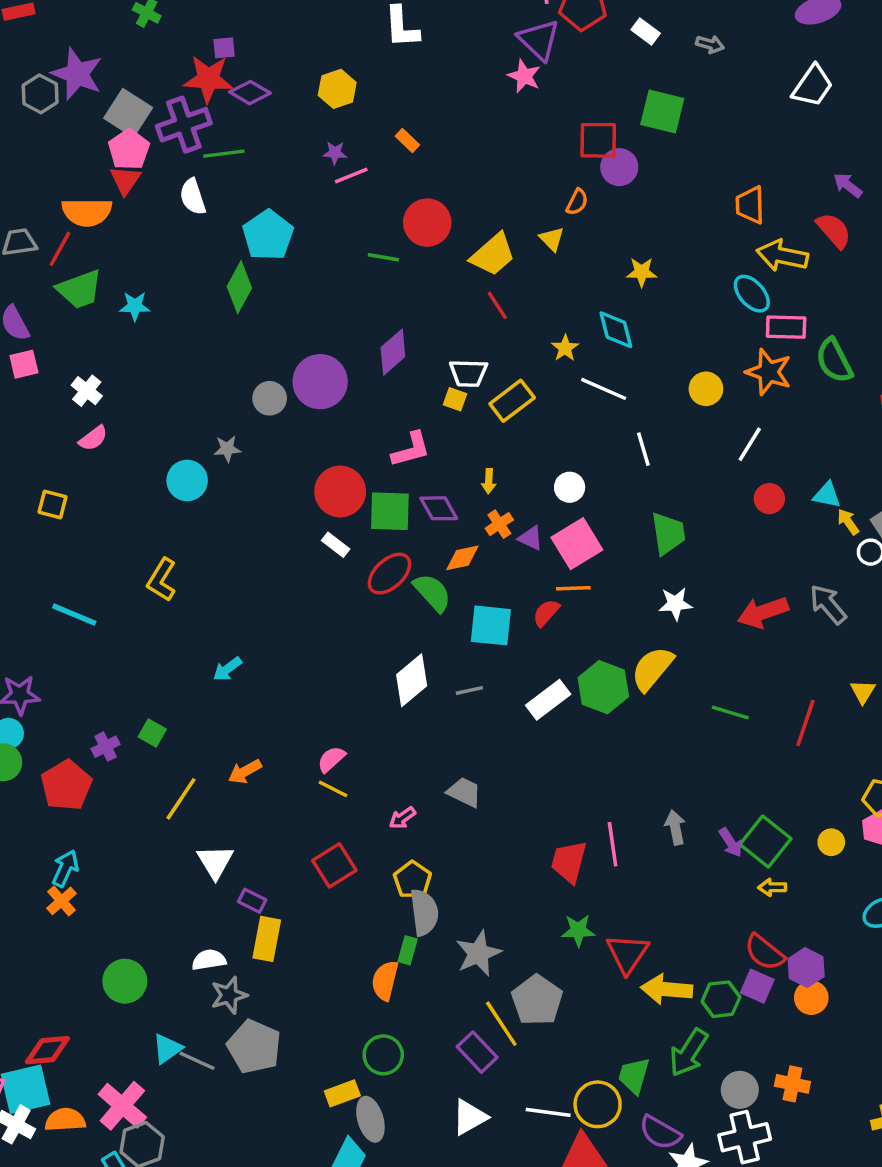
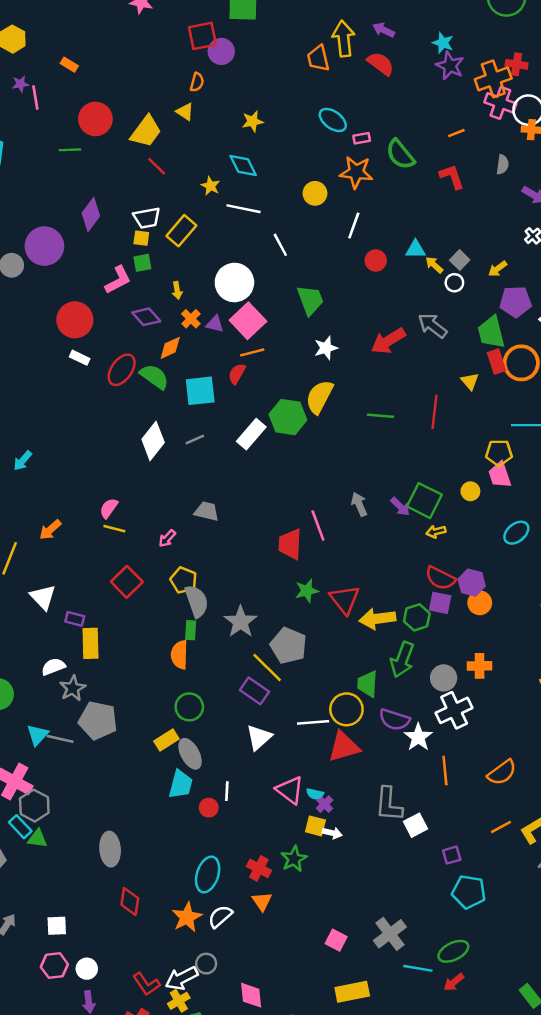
pink line: (351, 176) -> (35, 97), turned -65
yellow arrow: (782, 256) -> (344, 39), moved, turned 84
pink rectangle: (786, 327) -> (362, 138), size x0.6
white circle: (570, 487) -> (234, 283), size x1.8
green square: (390, 511) -> (142, 263), moved, size x0.6

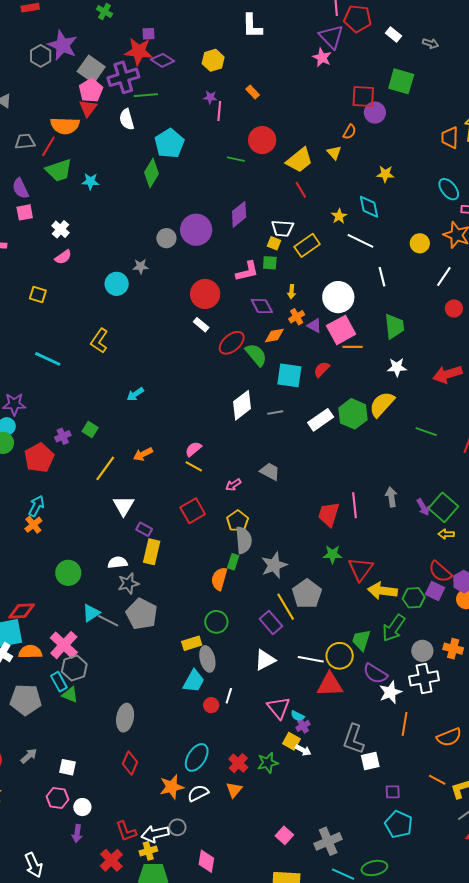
orange line: (252, 352) -> (353, 347), moved
orange line: (501, 827) -> (437, 780), turned 42

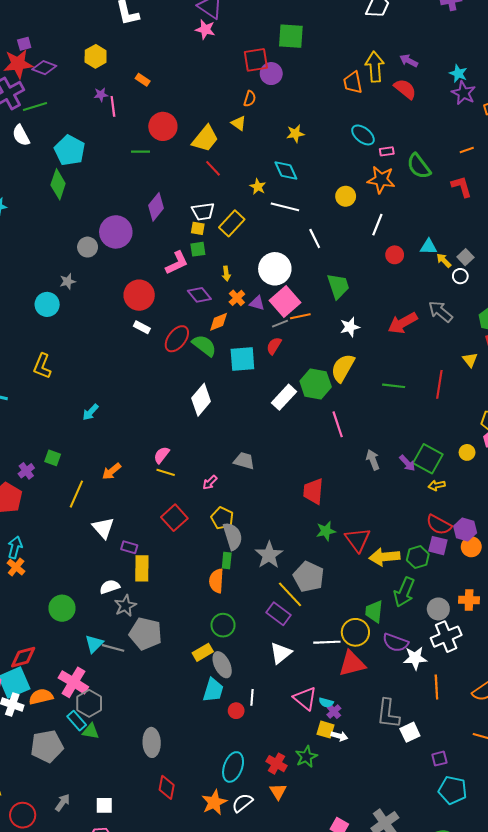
gray line: (275, 413) -> (280, 324), moved
pink line: (355, 505) -> (338, 424), moved
white star: (390, 692) -> (415, 658), turned 30

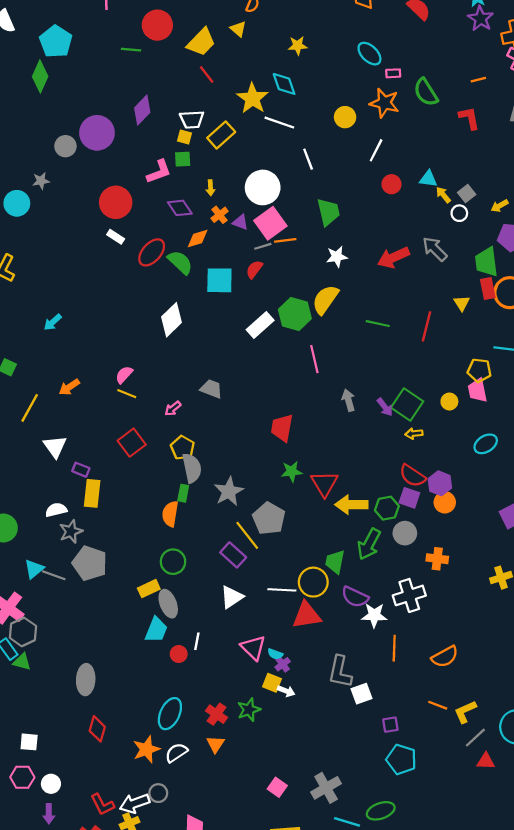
yellow star: (258, 187) -> (252, 98), size x1.8
gray circle: (438, 609) -> (405, 533), moved

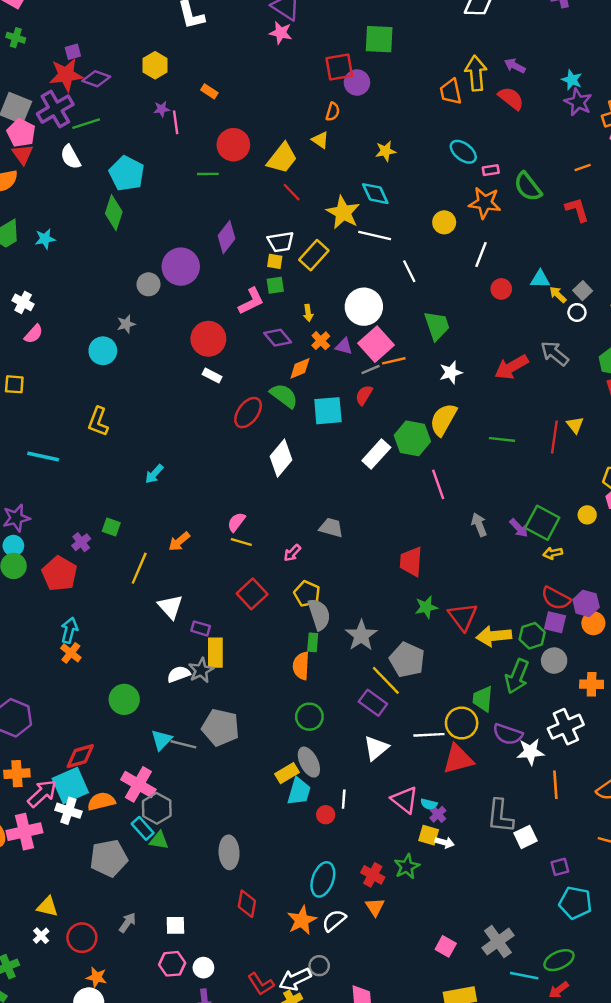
red ellipse: (152, 252) -> (248, 413), moved
yellow triangle: (462, 303) -> (575, 425), moved
gray star: (71, 531) -> (201, 670), moved
yellow rectangle: (149, 589) -> (287, 773), moved

